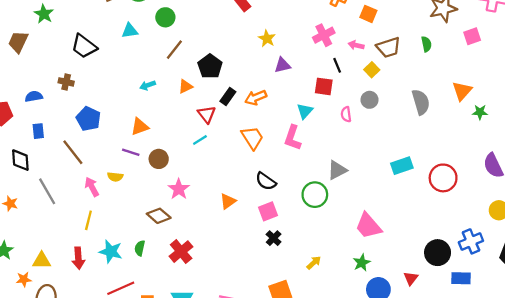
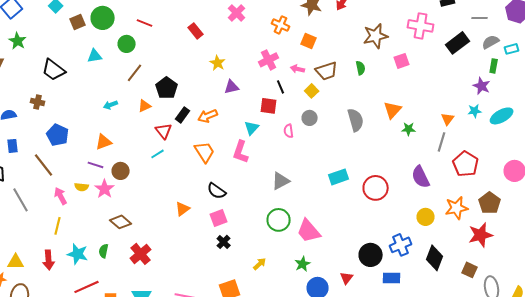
pink star: (179, 189) -> (105, 189), moved
green circle: (315, 195) -> (279, 220), moved

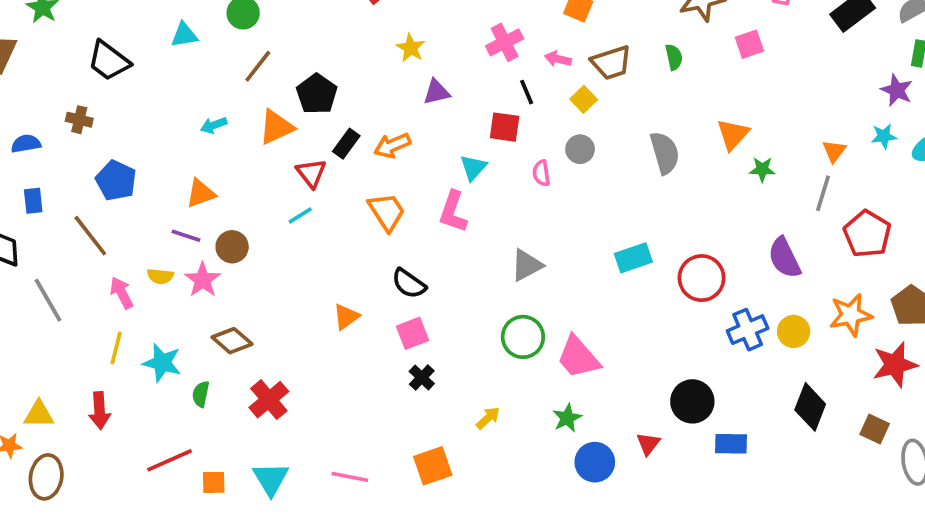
orange triangle: (145, 106) -> (276, 127), size x1.5
blue cross: (401, 245) -> (748, 330), moved
cyan star: (78, 254) -> (162, 363), moved

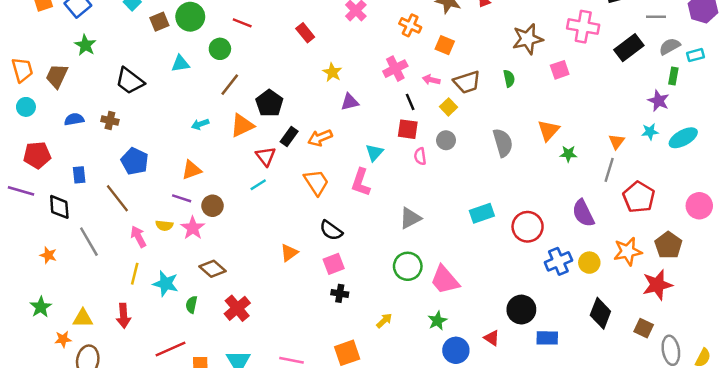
red square: (505, 127) -> (408, 129), moved
blue semicircle: (26, 144) -> (74, 119), moved
black cross: (422, 377) -> (340, 293), turned -35
red triangle: (648, 444) -> (492, 338), turned -35

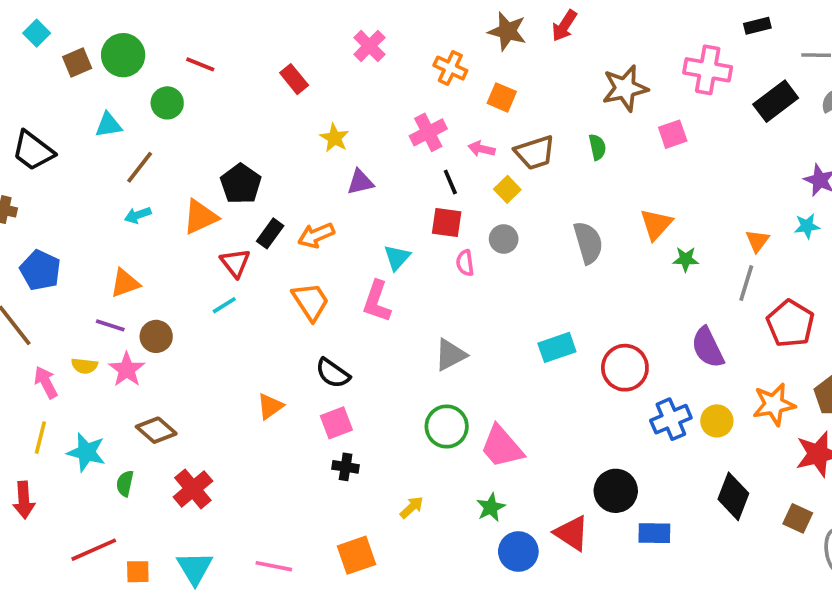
brown line: (230, 85) -> (140, 167), moved
red triangle: (492, 338) -> (572, 533), size x1.5

